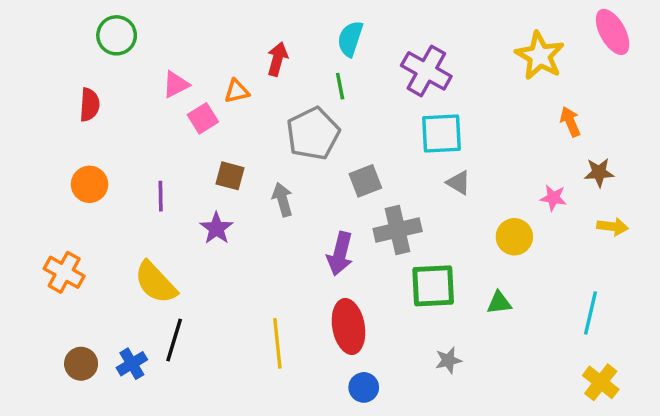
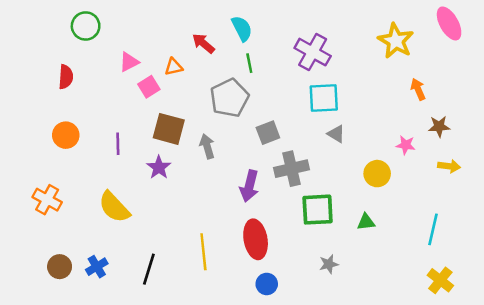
cyan semicircle: (350, 39) -> (242, 28), moved, turned 135
red arrow: (277, 59) -> (203, 43), turned -65
brown square: (230, 176) -> (169, 129), size x1.5
black line: (174, 340) -> (149, 269), moved

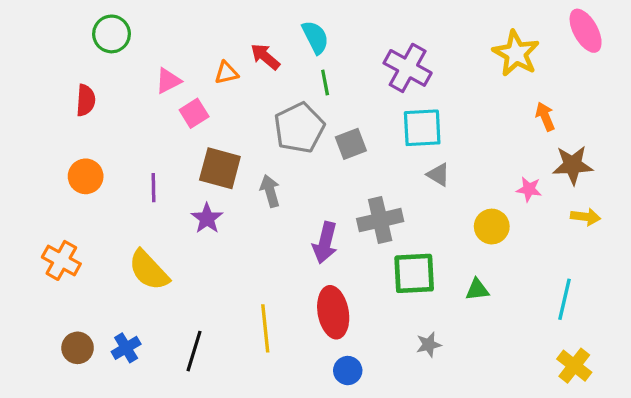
orange triangle: (174, 67) -> (226, 73), moved
brown star: (439, 126) -> (573, 165), size x1.4
gray square: (268, 133) -> (351, 144), moved

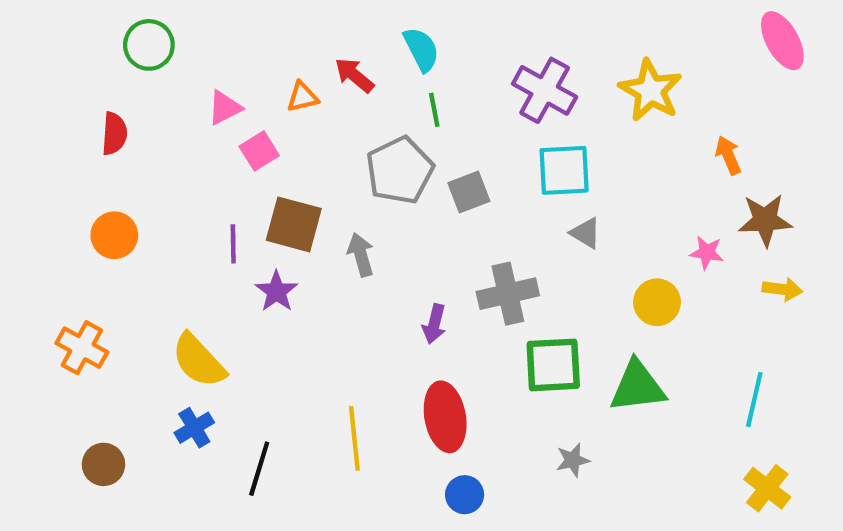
yellow star: (516, 53) -> (651, 90), moved
purple line: (154, 188) -> (233, 244), moved
purple arrow: (325, 243) -> (434, 324), size x0.7
green triangle: (477, 290) -> (638, 387), size x1.8
blue cross: (126, 348) -> (194, 428), moved

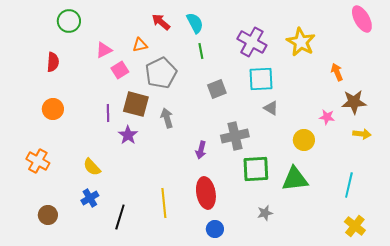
red arrow: (354, 75) -> (161, 22), moved
gray pentagon: (400, 170) -> (161, 73), moved
yellow semicircle: (199, 361) -> (92, 167), size x0.7

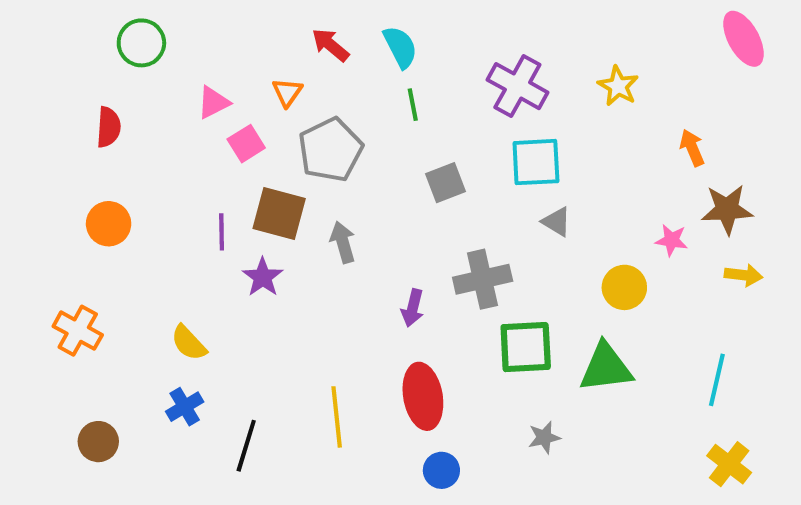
yellow star: (301, 42) -> (618, 86), size x0.7
orange triangle: (140, 45) -> (287, 92), turned -42

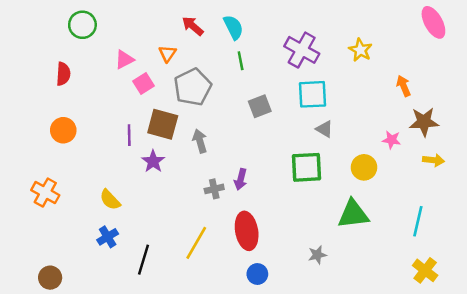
gray cross: (483, 279) -> (214, 189), moved, size x0.6
green square: (526, 347) -> (306, 167), moved
yellow line: (337, 417) -> (196, 243), turned 36
brown circle: (98, 442) -> (50, 278), moved

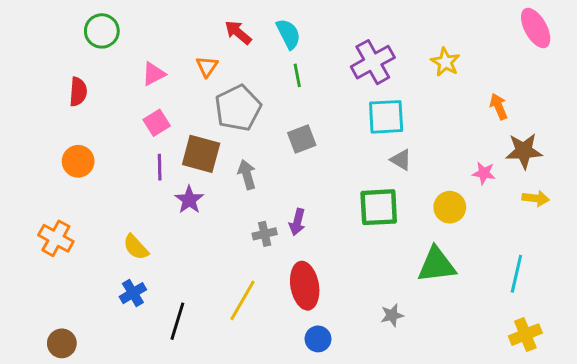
purple cross: (302, 50) -> (373, 62), turned 32
pink square: (144, 84) -> (157, 123), moved
gray square: (260, 106) -> (302, 139), moved
yellow cross: (425, 270) -> (525, 335), turned 30

